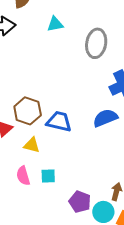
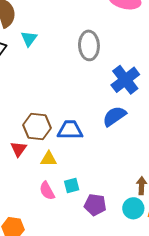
cyan triangle: (55, 24) -> (29, 39), moved, turned -30
purple pentagon: (80, 202) -> (95, 205), moved

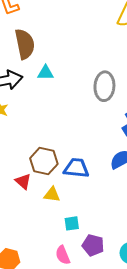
cyan triangle: (29, 39) -> (46, 73), turned 48
red triangle: (19, 149) -> (23, 181), turned -30
pink semicircle: (47, 191) -> (63, 255), moved

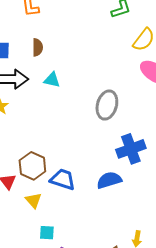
brown semicircle: (25, 44) -> (38, 47), size x0.6
yellow triangle: (52, 195) -> (33, 200), turned 30

